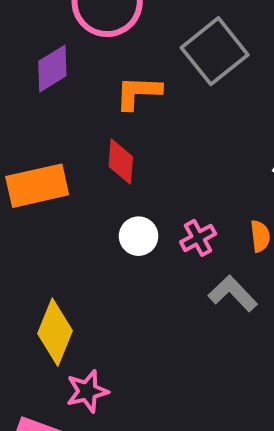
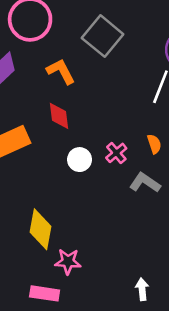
orange L-shape: (138, 93) -> (61, 71), turned 72
pink star: (87, 391) -> (68, 262), turned 30

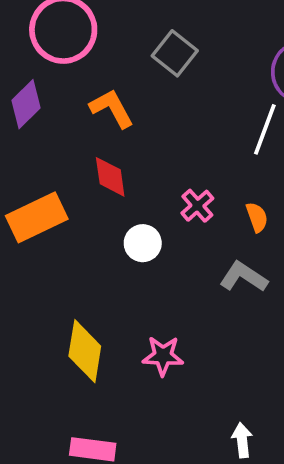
gray square: (103, 36) -> (175, 53), size x0.7
pink cross: (116, 153) -> (197, 206), moved
pink star: (68, 262) -> (163, 356), moved

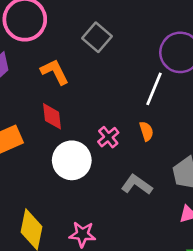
orange semicircle: (257, 217) -> (146, 131), moved
white circle: (143, 243) -> (72, 160), size x1.6

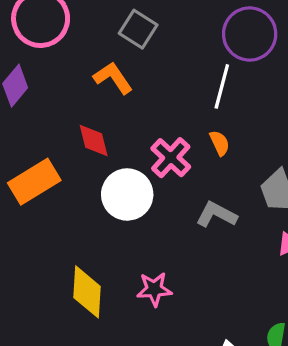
orange L-shape: (55, 72) -> (113, 78), moved
pink cross: (108, 137) -> (171, 158), size x1.4

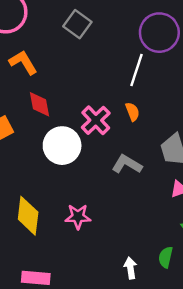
orange L-shape: (113, 78) -> (23, 62), moved

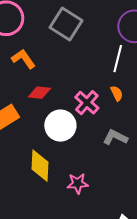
gray square: (77, 24) -> (66, 24), size x1.4
red diamond: (40, 104) -> (39, 93), turned -70
yellow diamond: (28, 216) -> (40, 166), moved

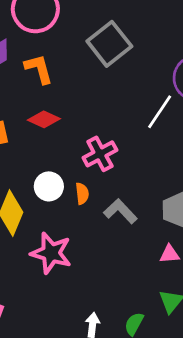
orange semicircle: (117, 93) -> (82, 194), moved
white circle: (60, 126) -> (49, 186), moved, size x0.7
pink star: (78, 183) -> (51, 253), size x1.4

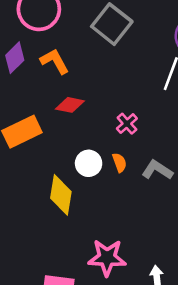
pink cross: (100, 154) -> (127, 124), size x0.7
pink star: (51, 253) -> (107, 258), moved

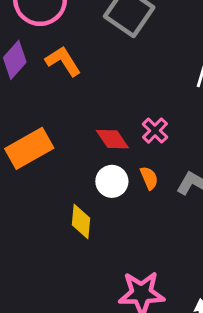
red diamond: (70, 105) -> (112, 139), moved, turned 48
yellow diamond: (61, 195) -> (81, 222), size x0.7

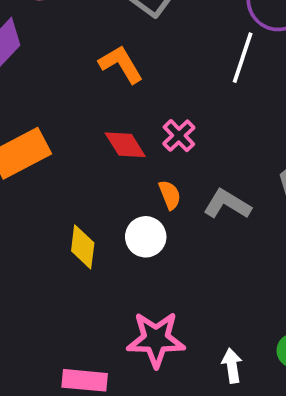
orange L-shape: (63, 61) -> (121, 64), moved
white circle: (112, 181) -> (146, 237), moved

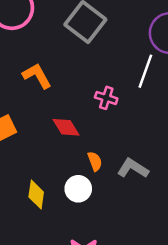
orange L-shape: (121, 64) -> (37, 76), moved
pink cross: (179, 136) -> (106, 98), moved, turned -30

